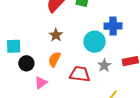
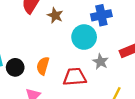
brown star: (56, 35) -> (55, 15), moved
black circle: (26, 63) -> (15, 67), moved

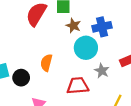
brown star: (55, 15) -> (73, 26), moved
orange semicircle: (43, 66) -> (46, 63), moved

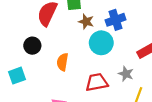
gray star: (102, 71) -> (126, 74), moved
black circle: (21, 78) -> (32, 46), moved

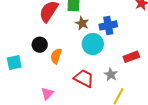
black circle: (32, 46) -> (40, 45), moved
red trapezoid: (97, 82) -> (84, 78), turned 30

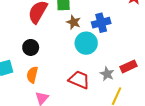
orange semicircle: (56, 56) -> (32, 75), moved
red rectangle: (131, 57) -> (129, 66), moved

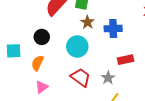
cyan circle: (86, 43) -> (77, 46), moved
red rectangle: (129, 66) -> (126, 60), moved

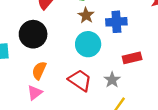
black circle: (42, 37) -> (33, 34), size x1.5
cyan circle: (77, 46) -> (88, 44), moved
orange semicircle: (38, 63) -> (39, 71), moved

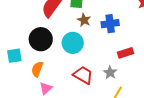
cyan circle: (88, 44) -> (73, 43), moved
orange semicircle: (39, 71) -> (37, 69), moved

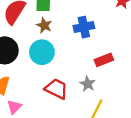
brown star: (84, 20) -> (44, 25), moved

